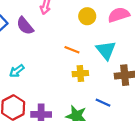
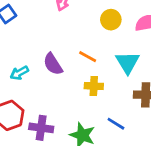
purple semicircle: (25, 26) -> (53, 64), moved

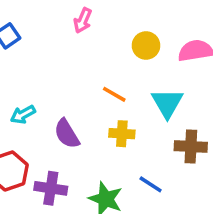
purple semicircle: (53, 64) -> (67, 134), moved

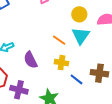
cyan triangle: (167, 103) -> (81, 36), moved
blue line: (151, 184) -> (77, 79), moved

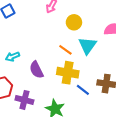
yellow circle: (79, 14) -> (74, 22), moved
yellow cross: (61, 63) -> (68, 73), size x1.5

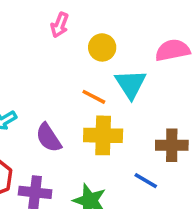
blue line: (83, 90) -> (146, 181), moved

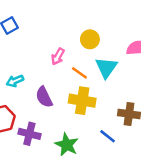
pink arrow: (60, 25) -> (58, 56), moved

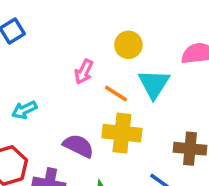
purple semicircle: (44, 97) -> (78, 146), moved, turned 145

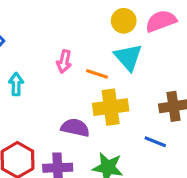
yellow circle: (128, 45) -> (124, 21), moved
cyan arrow: (24, 110) -> (16, 84), moved, turned 130

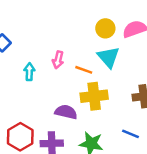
cyan arrow: (16, 84) -> (29, 72), moved
blue line: (155, 142) -> (130, 134), moved

